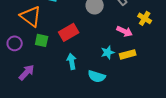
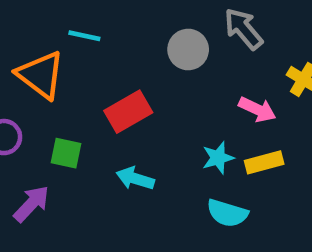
green square: (42, 40) -> (66, 153), moved
cyan arrow: (72, 61) -> (135, 179), turned -63
cyan semicircle: (97, 76) -> (227, 213), moved

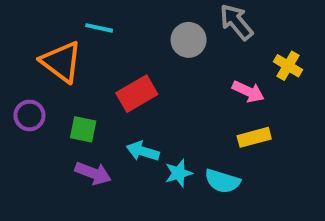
cyan star: (218, 158) -> (179, 173), moved
purple arrow: (31, 204) -> (93, 173), moved, turned 68

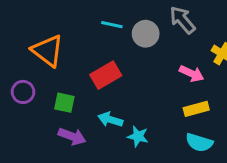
cyan line: (99, 28) -> (112, 25), moved
cyan star: (179, 173) -> (138, 136), turned 30
cyan semicircle: (222, 181) -> (199, 143), moved

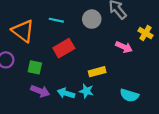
cyan line: (112, 25) -> (56, 20), moved
yellow rectangle: (196, 109) -> (97, 72), moved
cyan arrow: (110, 120) -> (66, 93), moved

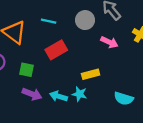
pink arrow: (124, 47) -> (109, 42), moved

